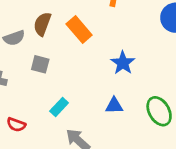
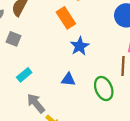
orange rectangle: (79, 29) -> (66, 18), moved

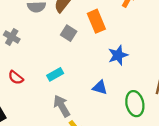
orange rectangle: (66, 18) -> (96, 21), moved
gray square: (14, 39) -> (69, 33), moved

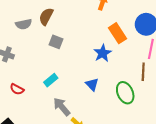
orange rectangle: (96, 21) -> (118, 33), moved
blue triangle: (100, 87) -> (92, 84), turned 40

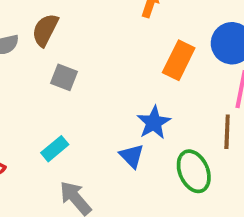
orange rectangle: (118, 33) -> (179, 60), turned 60
blue star: (103, 53) -> (154, 123), moved

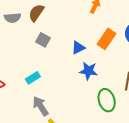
blue star: (154, 123) -> (88, 71), turned 30
blue triangle: (132, 156) -> (78, 48), moved, turned 40

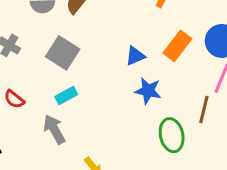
gray square: (43, 40) -> (63, 53), moved, size x1.5
gray arrow: (41, 106) -> (54, 129), moved

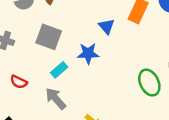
blue triangle: (135, 56) -> (107, 26), turned -35
blue star: (148, 91) -> (88, 53), moved

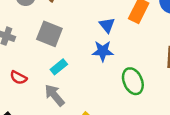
blue star: (88, 53) -> (103, 51), moved
green ellipse: (149, 83) -> (133, 81), moved

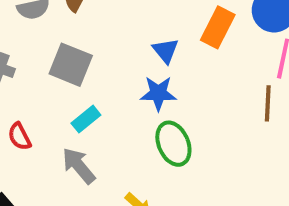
red semicircle: (18, 78) -> (19, 136), turned 35
green ellipse: (133, 81) -> (173, 144), moved

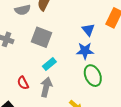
red semicircle: (19, 136) -> (23, 83), moved
gray arrow: (79, 166) -> (46, 87), turned 54

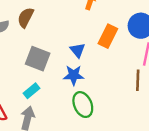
gray square: (41, 37) -> (38, 59), moved

